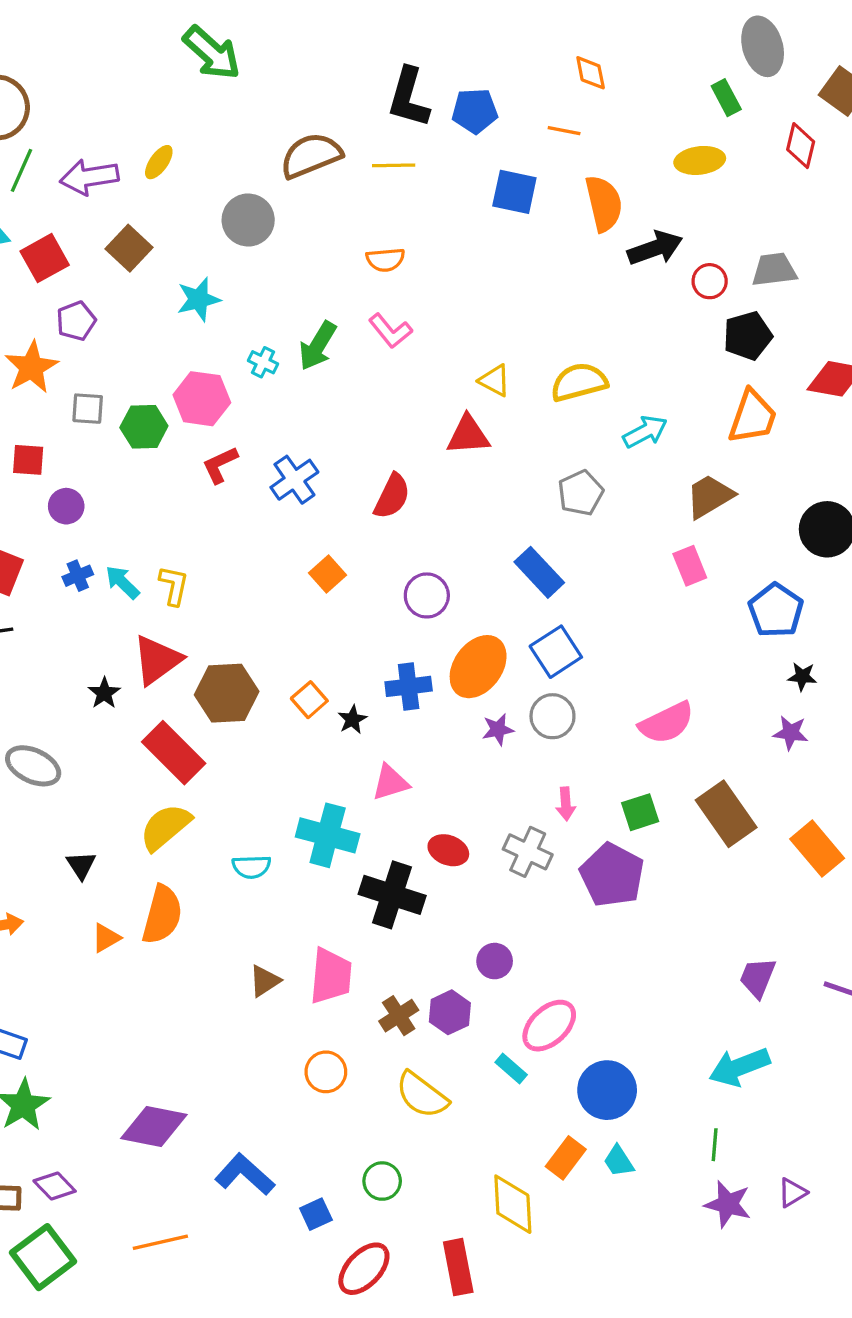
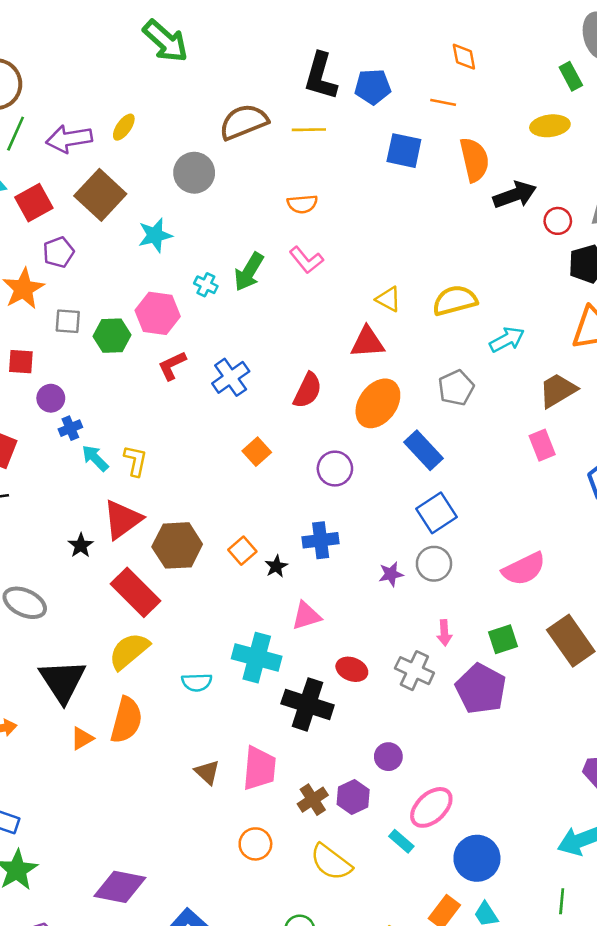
brown square: (129, 248) -> (100, 195), size x1.4
blue cross: (78, 576) -> (70, 428), moved
orange ellipse: (478, 667) -> (378, 403), moved
black triangle: (81, 865) -> (63, 681), size x2.0
brown triangle: (265, 981) -> (207, 772), turned -44

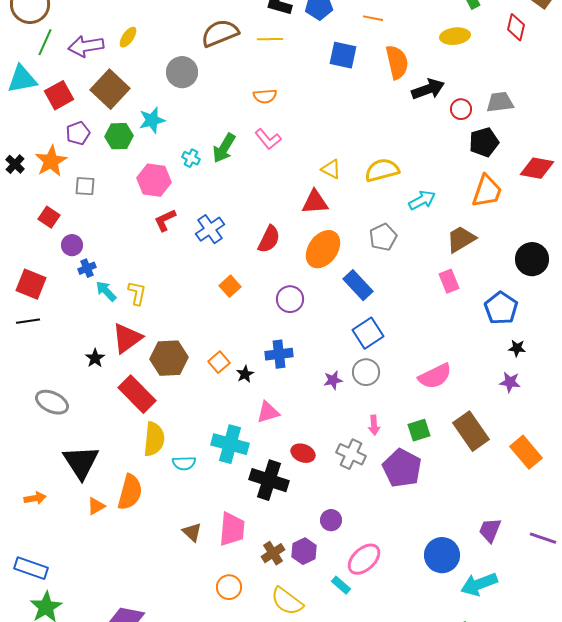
green hexagon: (112, 336) -> (119, 136), moved
red square: (21, 362) -> (49, 217), turned 30
yellow semicircle: (129, 651) -> (154, 439), moved, turned 136
blue circle: (477, 858) -> (442, 555), moved

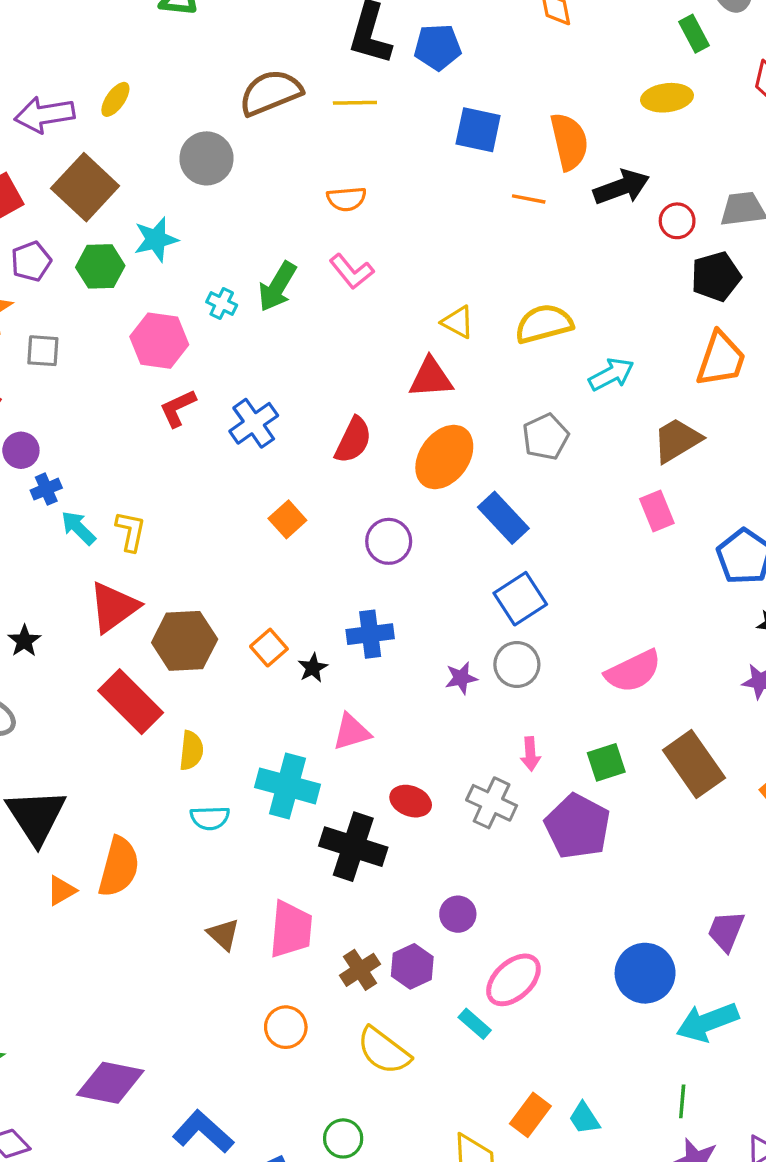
orange line: (373, 18) -> (529, 199), moved
black star: (95, 358) -> (24, 641), moved
yellow semicircle: (154, 439) -> (191, 751), moved, size x0.7

